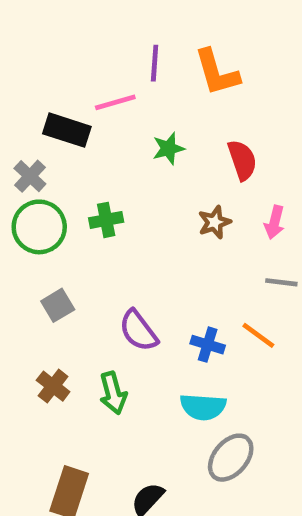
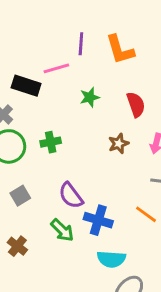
purple semicircle: (138, 331) -> (71, 196), moved
blue cross: (208, 345) -> (98, 220), moved, size x1.4
green arrow: (113, 393) -> (62, 230), moved, turned -30

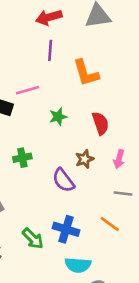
purple line: (81, 44) -> (50, 50), moved
purple semicircle: (71, 196) -> (63, 180), moved

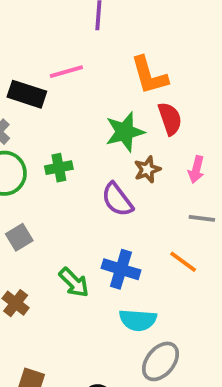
orange L-shape: (86, 73) -> (149, 75), moved
green star: (58, 117) -> (125, 132), moved, size x1.5

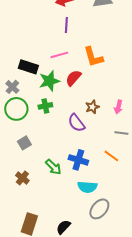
pink line: (66, 72) -> (59, 55), moved
red semicircle: (170, 119) -> (73, 78), moved, turned -120
green star: (125, 132) -> (49, 81), moved

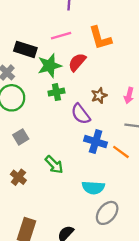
green cross: (45, 106) -> (56, 92), moved
blue cross: (78, 160) -> (96, 142), moved

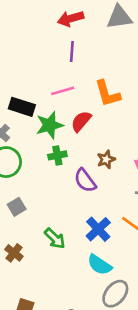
blue cross: (96, 142) -> (98, 229), moved, turned 30
cyan semicircle: (93, 188) -> (100, 265), turned 30

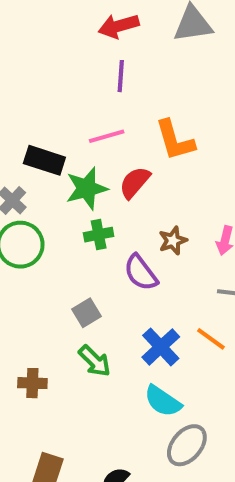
gray square: (17, 207) -> (87, 313), moved
brown cross: (14, 253) -> (32, 383), turned -36

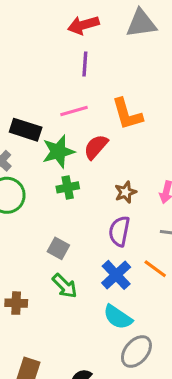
purple semicircle: (141, 273) -> (119, 231), moved, turned 48
gray square: (87, 313) -> (58, 248), turned -30

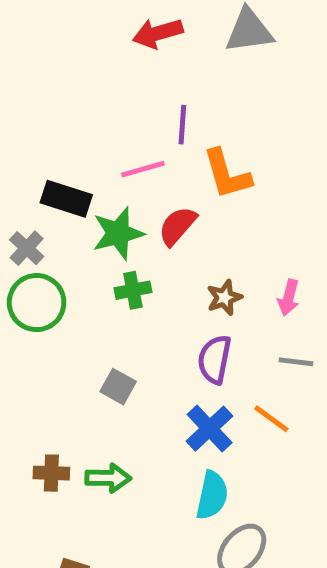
purple line: (85, 64) -> (182, 125), moved
green arrow: (65, 286) -> (108, 478), moved, turned -44
cyan semicircle: (118, 317) -> (212, 495), turned -112

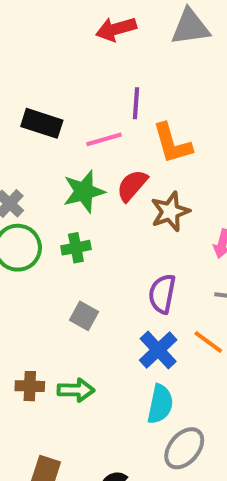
black rectangle: (66, 199) -> (42, 123), moved
green cross: (133, 290) -> (76, 248), moved
brown star: (224, 298) -> (170, 212), moved, size x1.4

